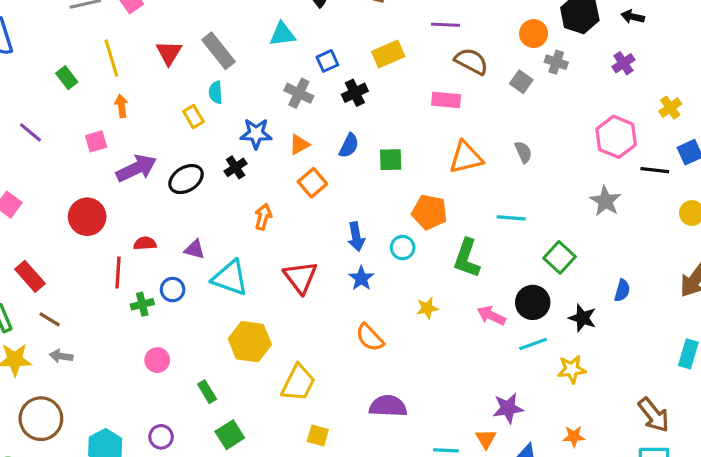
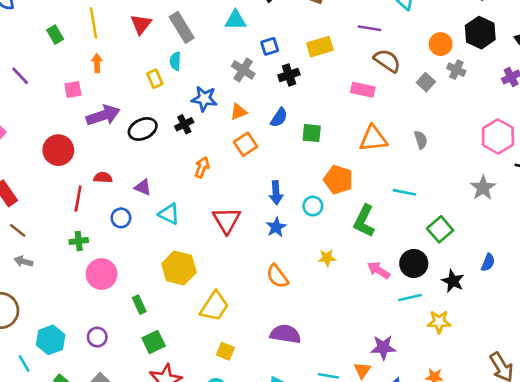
cyan triangle: (230, 278) -> (169, 214), size x0.7
green cross: (142, 304) -> (79, 241), moved
pink circle: (157, 360) -> (102, 274), size x1.5

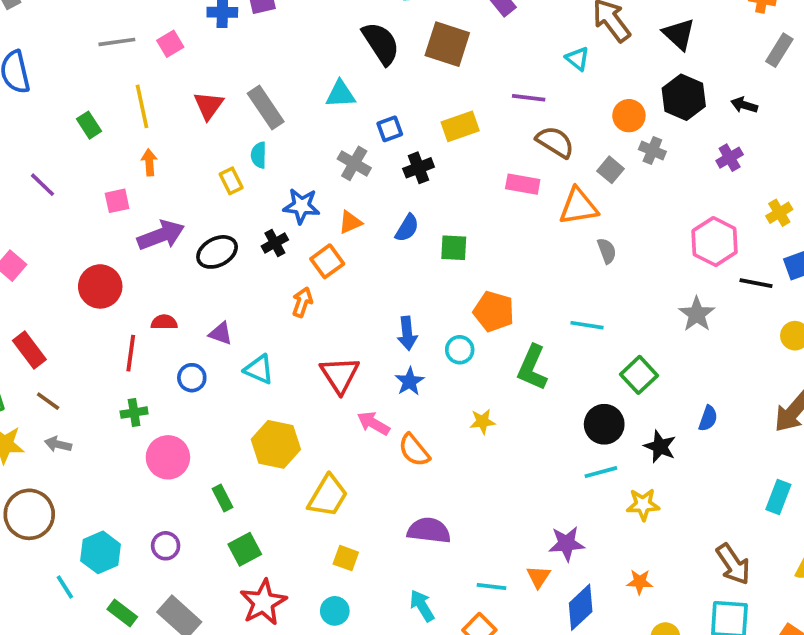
orange triangle: (373, 139) -> (578, 206), moved
orange square: (246, 144) -> (327, 261), moved
pink arrow: (379, 270) -> (373, 423), moved

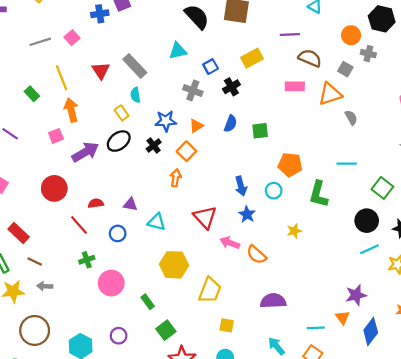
orange arrow: (149, 162) -> (71, 110), size x1.5
black ellipse: (217, 252) -> (119, 141), moved
red line: (131, 353) -> (79, 225), turned -40

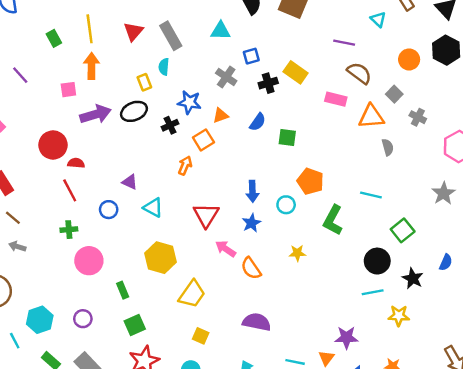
gray cross: (368, 54) -> (418, 117), moved
yellow rectangle: (252, 58) -> (296, 72), moved, turned 50
red semicircle: (96, 203) -> (76, 163), moved

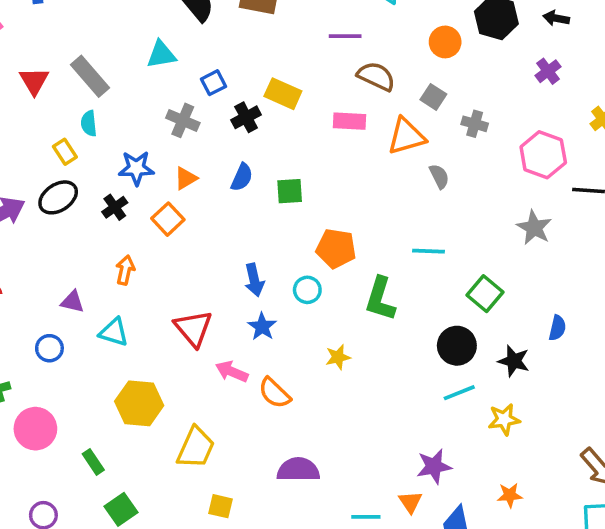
orange arrow: (185, 165) -> (125, 270), moved

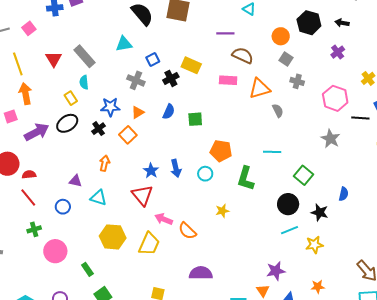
gray square: (433, 97) -> (286, 59), moved
blue star: (262, 327) -> (151, 171), moved
yellow trapezoid: (196, 448) -> (149, 244), moved

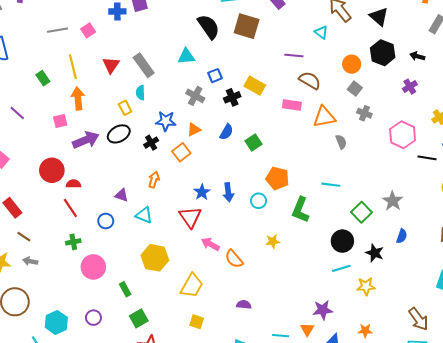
green square: (195, 119) -> (253, 143), turned -35
gray star: (330, 139) -> (393, 201), moved
yellow trapezoid: (149, 244) -> (192, 286), moved
purple semicircle: (201, 273) -> (244, 305), size x0.6

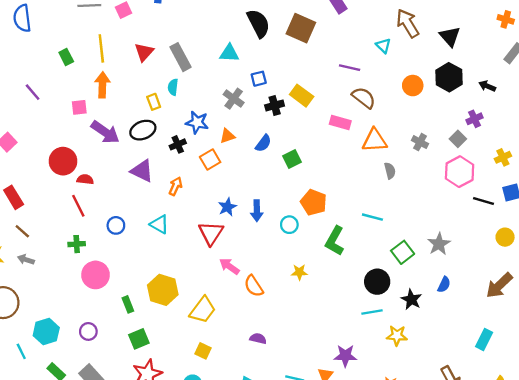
gray square: (355, 89) -> (458, 139), moved
purple arrow: (86, 140) -> (105, 132), turned 50
purple triangle: (122, 195) -> (142, 171), moved, size x1.5
yellow hexagon: (155, 258) -> (163, 290), moved

